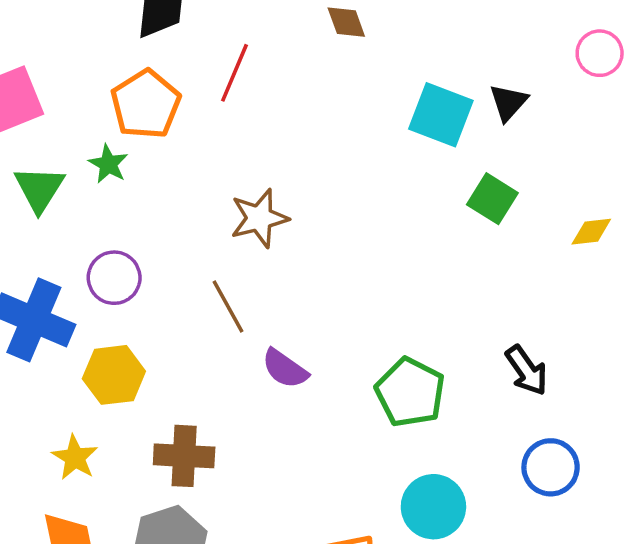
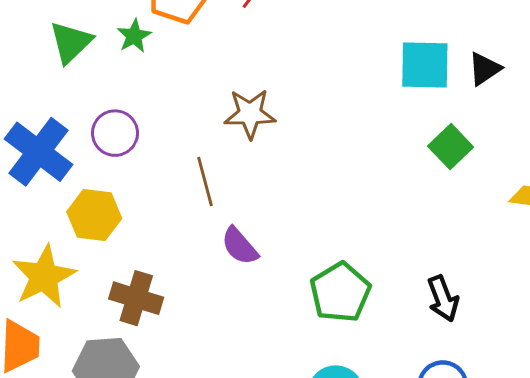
cyan square: (441, 115) -> (425, 65), turned -34
yellow star: (75, 458) -> (44, 276), size x1.6

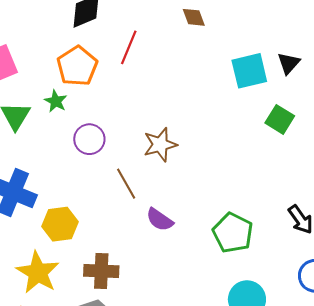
brown star: (250, 114) -> (160, 145), moved
purple circle: (115, 133) -> (89, 139), moved

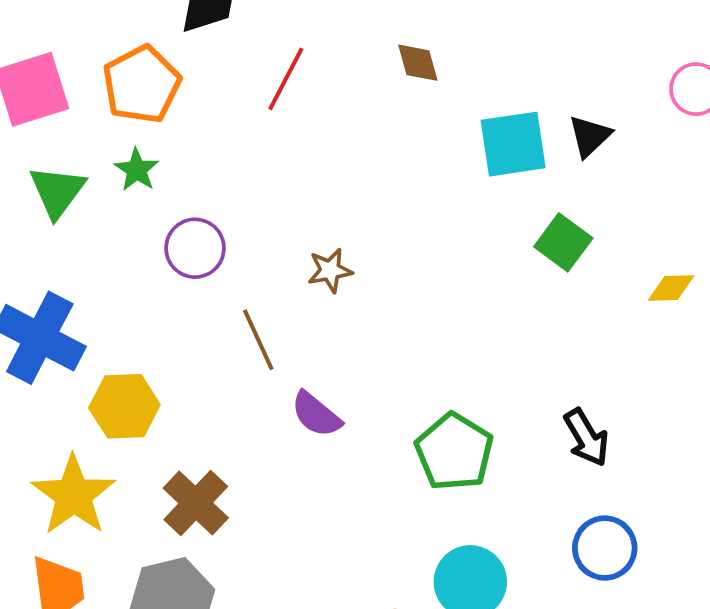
brown diamond: (194, 17) -> (418, 63), moved
orange pentagon: (77, 66) -> (142, 84), moved
brown star: (160, 145) -> (330, 270), size x0.7
brown cross: (101, 271) -> (196, 503), turned 36

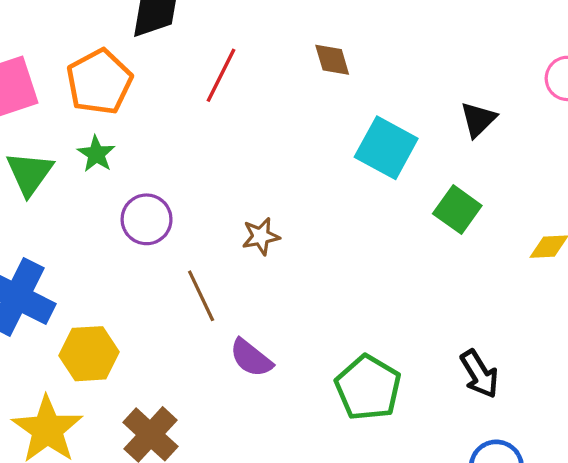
cyan square: (513, 144) -> (386, 148), moved, turned 38

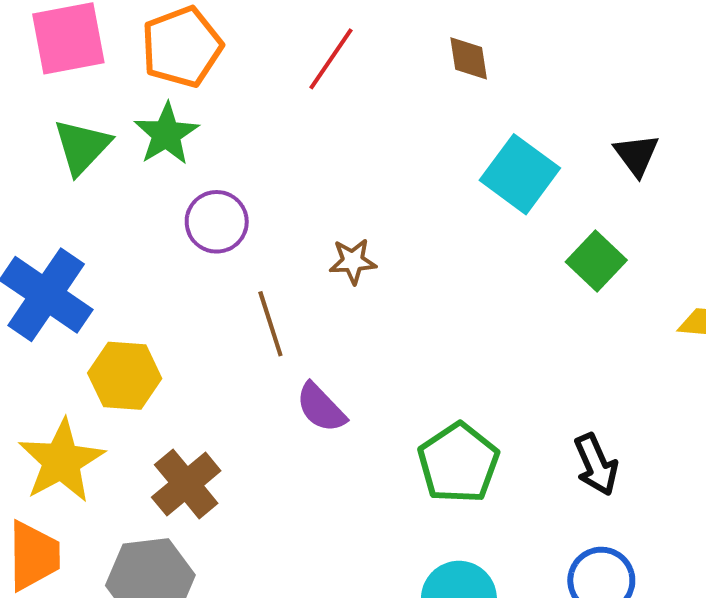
black triangle: (478, 119) -> (636, 155), turned -30
green star: (96, 154) -> (166, 134), size x1.4

